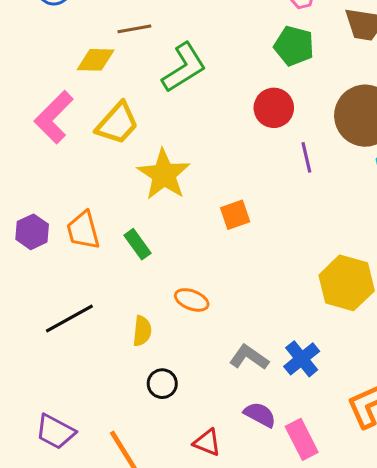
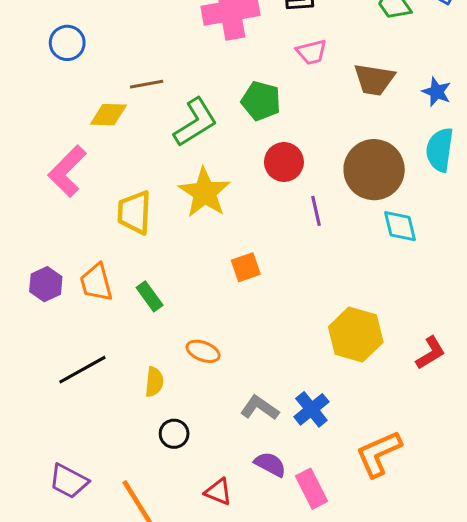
green pentagon: (294, 46) -> (261, 101), moved
yellow trapezoid: (117, 123) -> (134, 212), moved, turned 141
yellow star: (164, 174) -> (205, 193), moved

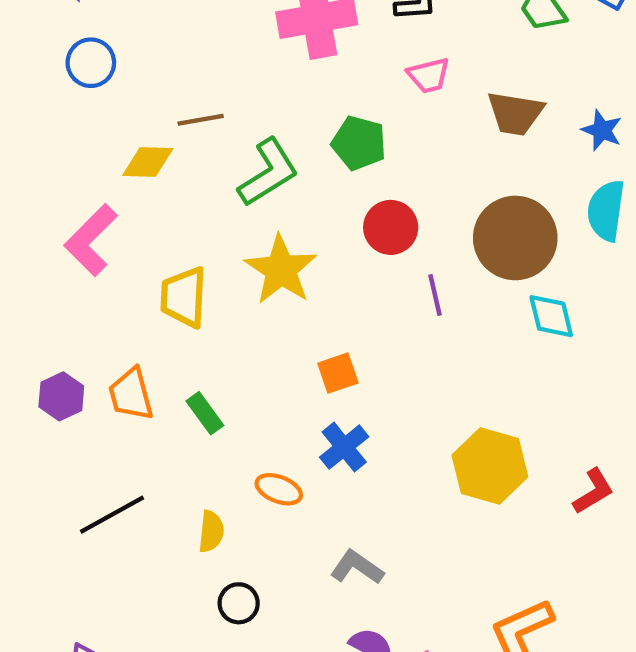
blue cross: (311, 409) -> (344, 447), moved

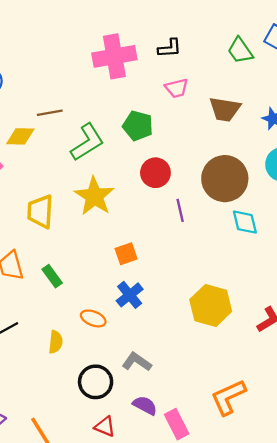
black circle: (239, 603) -> (96, 382), moved, size x1.5

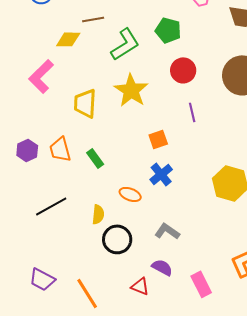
purple line: (180, 210) -> (192, 112), moved
black circle: (96, 382) -> (117, 239), moved
purple semicircle: (145, 405) -> (162, 267), moved

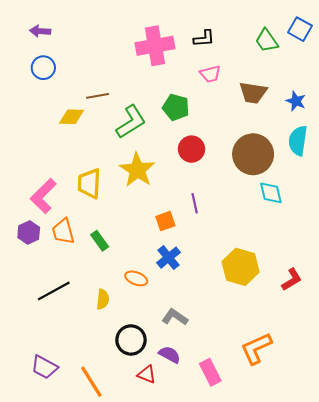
pink L-shape: (41, 76) -> (43, 196), moved
purple line: (192, 112) -> (195, 203), moved
black circle: (117, 239) -> (131, 340), moved

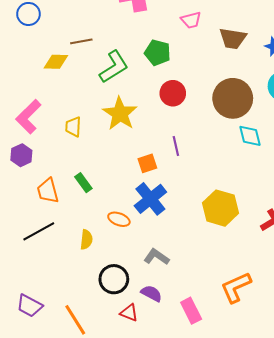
yellow trapezoid: (89, 183) -> (73, 127), size x0.7
pink L-shape: (43, 196) -> (28, 117), moved
orange trapezoid: (63, 231) -> (48, 191), moved
purple hexagon: (29, 233) -> (21, 155), moved
blue cross: (169, 258) -> (150, 199), size x1.4

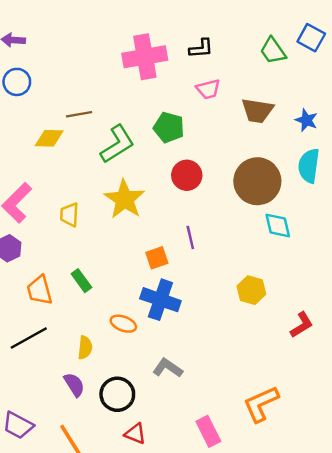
blue cross: (150, 199) -> (160, 300), turned -32
yellow hexagon: (221, 208) -> (251, 290), moved, size x0.7
purple semicircle: (151, 293) -> (74, 385), moved, turned 30

